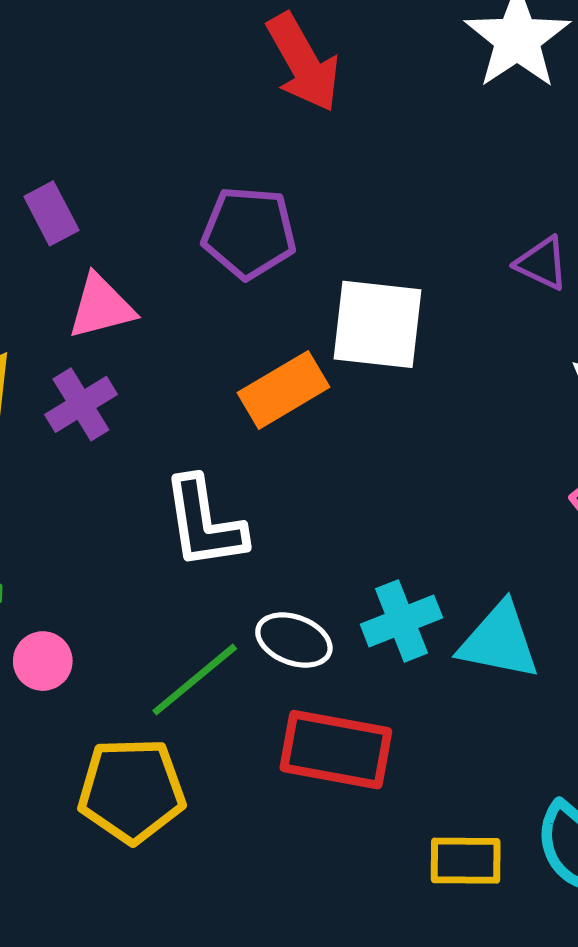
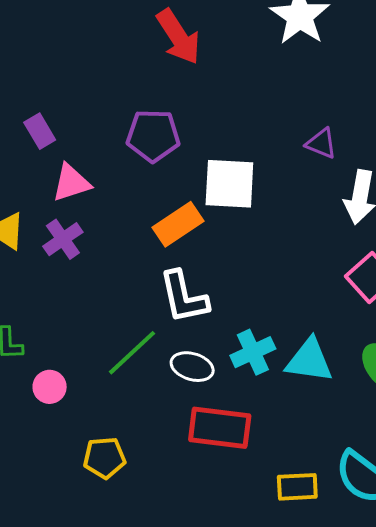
white L-shape: (204, 523) -> (184, 297), moved
green line: (195, 680) -> (132, 353), moved
yellow pentagon: (132, 790) -> (104, 458), size x0.7

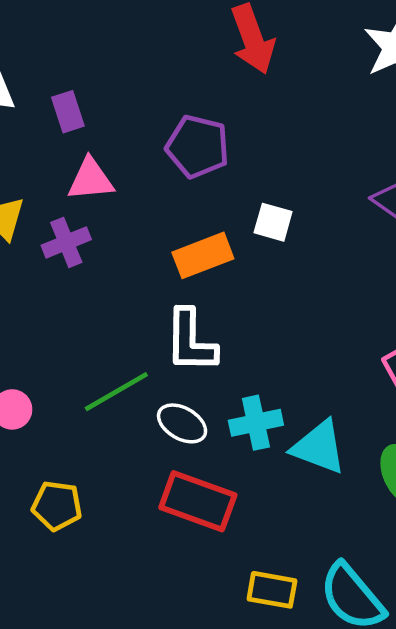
white square: (229, 184) -> (273, 222), size x0.6

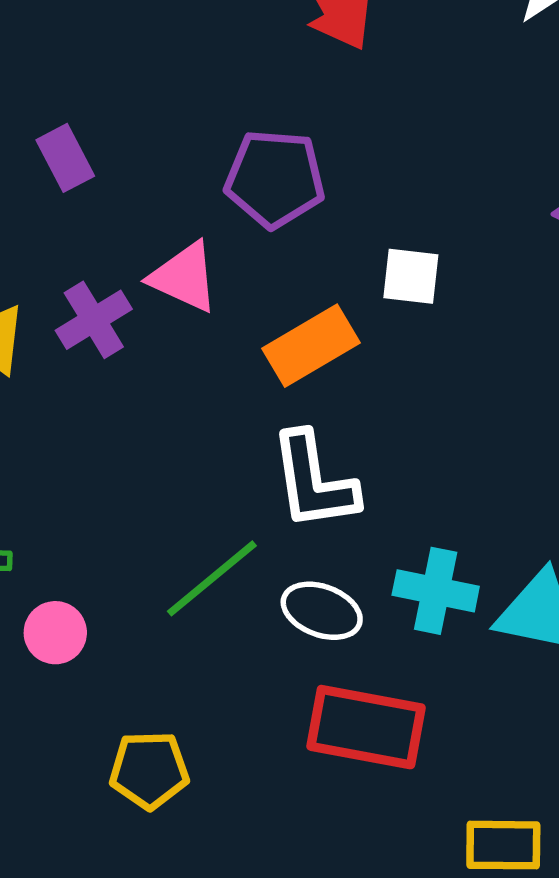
pink triangle: (91, 180) -> (184, 277), moved, turned 39
purple cross: (66, 242) -> (94, 320), moved
cyan cross: (256, 423) -> (436, 591), turned 33

